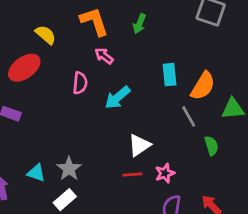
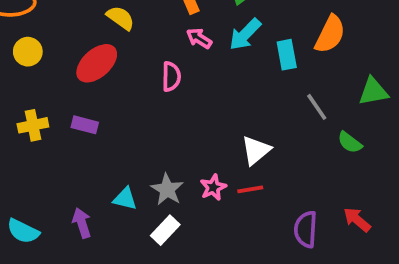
orange semicircle: (203, 86) -> (330, 34), moved
cyan arrow: (118, 98) -> (245, 34), moved
green semicircle: (211, 146) -> (350, 142), turned 150
pink star: (165, 173) -> (213, 187), moved

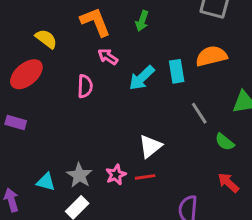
cyan arrow: (245, 34) -> (142, 78), moved
orange semicircle: (330, 34) -> (211, 56), turned -132
red arrow: (357, 220) -> (228, 183), moved

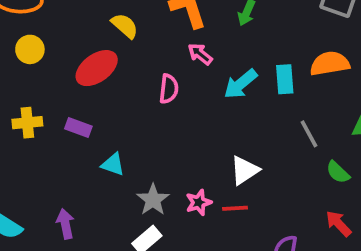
cyan triangle: (46, 182) -> (113, 164), moved

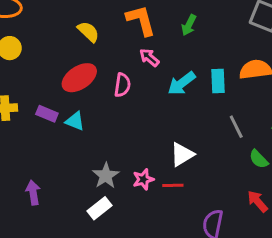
red ellipse: (97, 68) -> (79, 78), moved
cyan triangle: (113, 164) -> (75, 121), moved

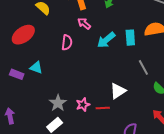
red ellipse: (79, 78) -> (23, 35), moved
purple rectangle: (47, 114) -> (17, 74), moved
white triangle: (182, 154) -> (118, 91), moved

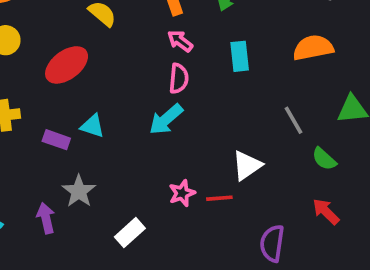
cyan rectangle: (130, 38) -> (240, 56), moved
cyan arrow: (106, 40) -> (166, 119), moved
pink semicircle: (67, 42) -> (179, 78), moved
gray star: (58, 103) -> (79, 191), moved

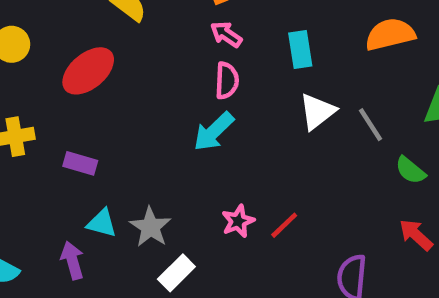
cyan triangle: (92, 126) -> (102, 223), moved
white triangle: (247, 165) -> (317, 112), moved
gray star: (79, 191) -> (150, 227), moved
red line: (219, 198) -> (284, 225), turned -36

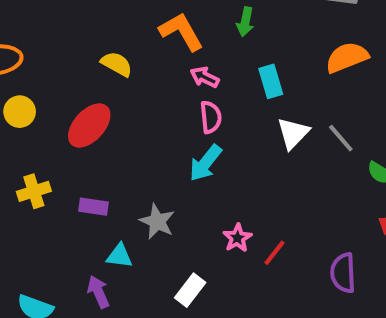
red line: (284, 225) -> (274, 253), moved
gray star: (150, 227) -> (157, 222), moved

